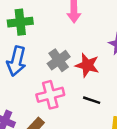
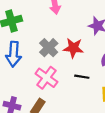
pink cross: (50, 95) -> (46, 78), turned -30

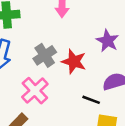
black line: (82, 77) -> (91, 100), moved

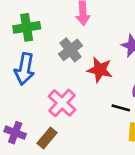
gray cross: (45, 55) -> (70, 50), moved

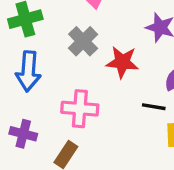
pink cross: (62, 103) -> (80, 109), turned -32
purple cross: (15, 133) -> (23, 134), moved

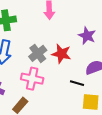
gray cross: (83, 41) -> (38, 53), moved

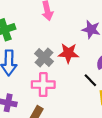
black line: (77, 83) -> (90, 80), turned 40

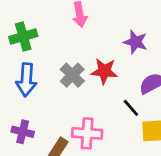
pink cross: (43, 85) -> (87, 133), moved

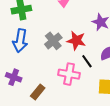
black line: (131, 108) -> (87, 61), moved
pink cross: (87, 133) -> (69, 74), moved

